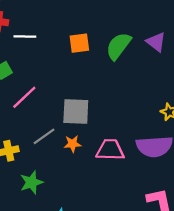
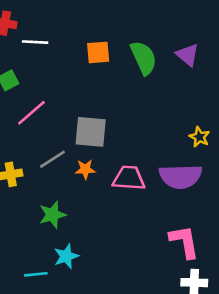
green semicircle: (118, 46) -> (144, 58), turned 116
green star: (31, 182) -> (52, 215), moved

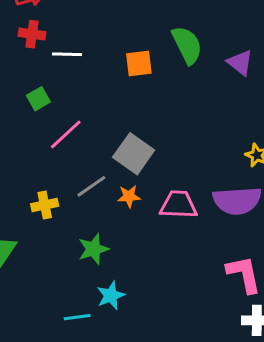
green semicircle: (144, 58) -> (187, 45), moved
gray square: (91, 132) -> (134, 154), turned 32

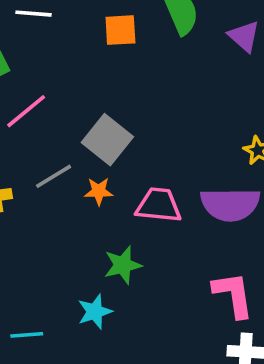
green star: (93, 249) -> (123, 265), moved
cyan star: (111, 296) -> (95, 312), moved

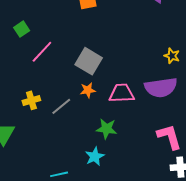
gray line: (54, 176) -> (61, 106), moved
green star: (123, 265) -> (107, 129), turned 30

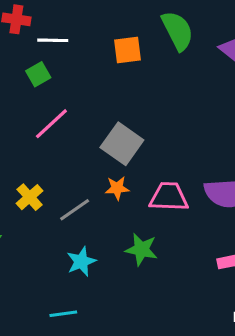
green square: (22, 29) -> (38, 74), moved
yellow cross: (31, 100) -> (30, 197), turned -30
cyan star: (95, 156) -> (81, 262), moved

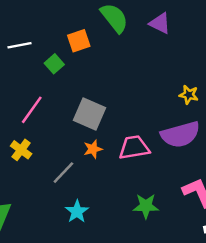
green square: (38, 74) -> (54, 64), moved
yellow cross: (30, 197) -> (21, 150), moved
green star: (141, 249) -> (146, 206), moved

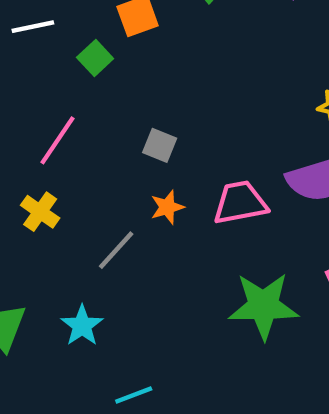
gray square: (89, 114) -> (160, 145), size x0.6
green star: (146, 206) -> (263, 306), size x1.5
cyan star: (77, 211) -> (82, 326), moved

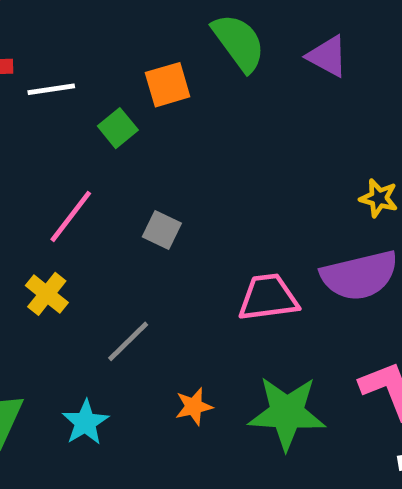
gray square: (160, 145) -> (162, 230), moved
orange star: (167, 207) -> (194, 406), moved

